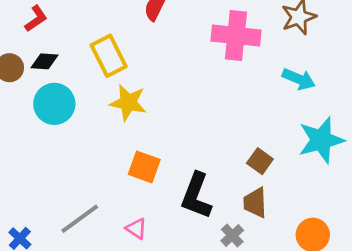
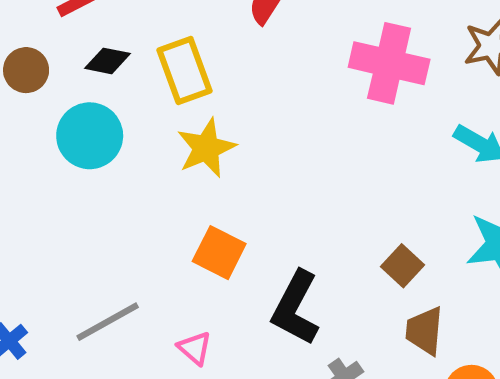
black diamond: (44, 61) -> (108, 61), moved
yellow star: (128, 103) -> (206, 148), turned 30
brown trapezoid: (255, 203) -> (424, 331), moved

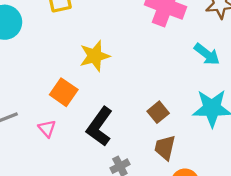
yellow star: (206, 148) -> (95, 56), moved
pink triangle: (195, 348) -> (47, 128), moved

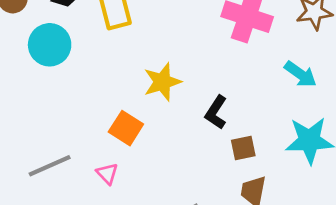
brown square: (158, 112) -> (243, 148), turned 30
black L-shape: (99, 127) -> (216, 112), moved, size x0.7

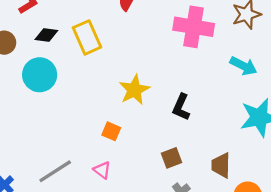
orange square: (126, 128) -> (111, 131), size x0.7
brown square: (243, 148) -> (172, 158), moved

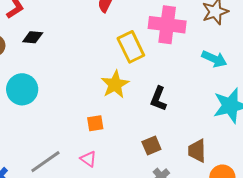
yellow rectangle: (87, 37) -> (131, 47), moved
cyan circle: (40, 75) -> (22, 89), moved
orange square: (111, 131) -> (95, 123), turned -30

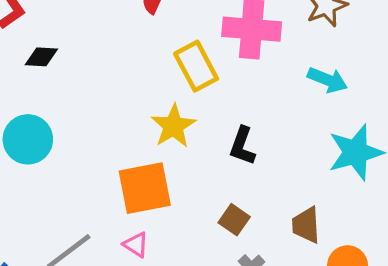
orange square: (95, 123) -> (145, 188), size x2.0
brown square: (151, 146) -> (234, 220), turned -30

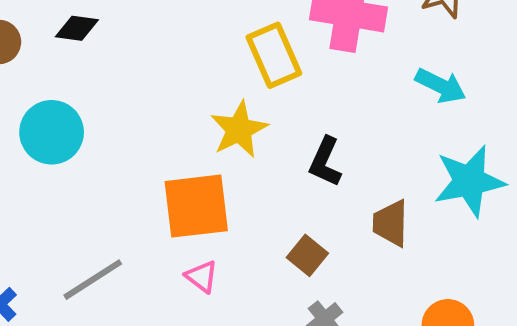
brown trapezoid: (306, 225) -> (391, 223), moved
pink triangle: (136, 245) -> (202, 276), moved

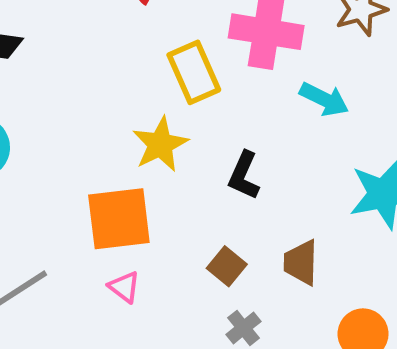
cyan arrow: (441, 86) -> (324, 99), moved
brown trapezoid: (391, 223) -> (301, 263), moved

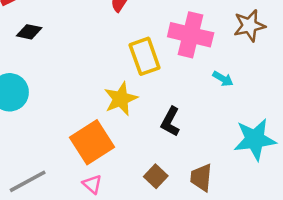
cyan arrow: (324, 99) -> (223, 79), size x0.7
orange square: (119, 219) -> (92, 142), turned -30

